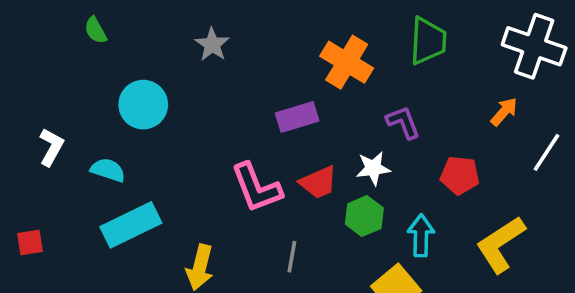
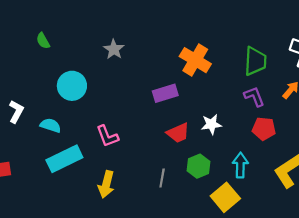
green trapezoid: (428, 41) -> (255, 61), moved
purple L-shape: (403, 122) -> (254, 96), moved
pink L-shape: (256, 188) -> (107, 136), moved, size x0.7
green hexagon: (364, 216) -> (198, 166), moved

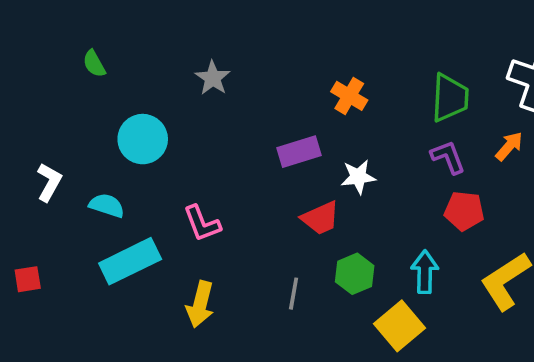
orange cross: (195, 60) -> (349, 96), size x0.7
white star: (211, 124) -> (358, 177), moved

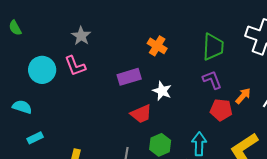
orange arrow: (509, 146) -> (243, 96), moved
white star: (358, 177) -> (162, 91), turned 30
pink L-shape: (202, 223) -> (75, 66), moved
cyan rectangle: (130, 261) -> (35, 138), size x0.5

